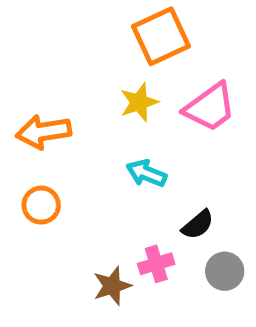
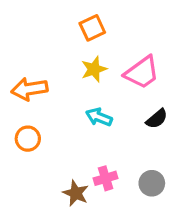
orange square: (161, 36) -> (92, 28), moved, size x0.7
black semicircle: (198, 225) -> (157, 119), moved
brown star: (112, 286) -> (76, 193), turned -30

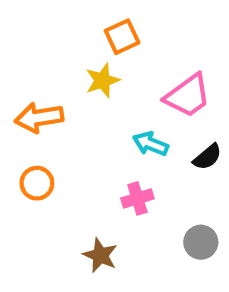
yellow star: (94, 69) -> (102, 80), moved
cyan arrow: (99, 117) -> (151, 144), moved
pink cross: (106, 178) -> (137, 198), moved

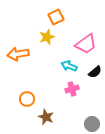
orange circle: (37, 183) -> (27, 99), moved
pink cross: (137, 198) -> (72, 89), moved
gray circle: (201, 242) -> (92, 124), moved

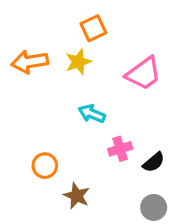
orange arrow: (18, 54) -> (30, 62), moved
cyan arrow: (69, 66) -> (92, 114), moved
black semicircle: (95, 72) -> (154, 162), moved

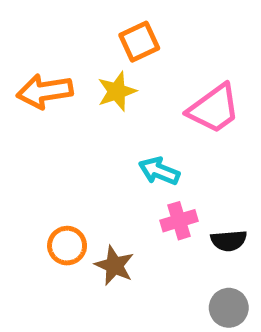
cyan arrow: (92, 114) -> (159, 171), moved
black semicircle: (154, 162) -> (229, 241), turned 35
brown star: (77, 196) -> (114, 265), moved

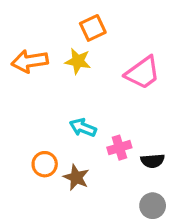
yellow star: (117, 91) -> (78, 61), turned 30
cyan arrow: (159, 171) -> (83, 128), moved

